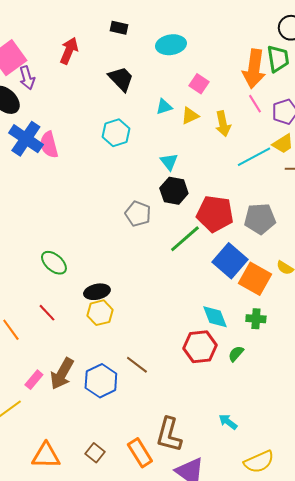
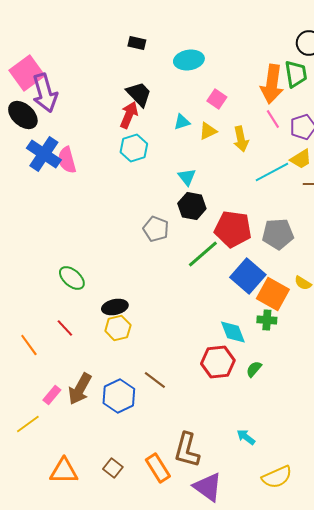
red arrow: (69, 51) -> (129, 115), moved
purple arrow: (27, 78) -> (45, 93), size x1.6
green cross: (256, 319) -> (267, 320), moved

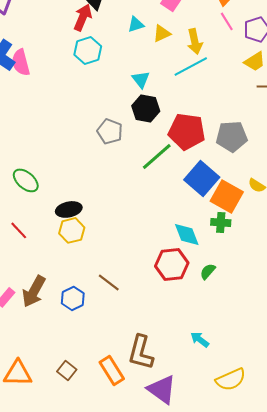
cyan line: (272, 172) -> (191, 66), moved
blue hexagon: (119, 396) -> (73, 298), size x0.7

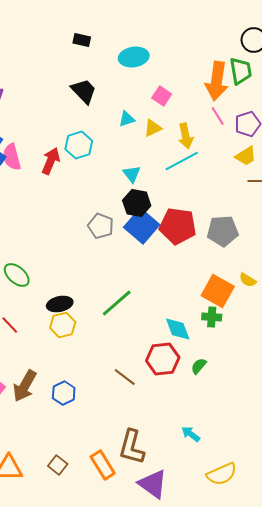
red arrow: (83, 17) -> (51, 161), moved
green line: (157, 156) -> (117, 303), moved
blue square: (202, 178) -> (142, 226), moved
brown line: (109, 282) -> (125, 377), moved

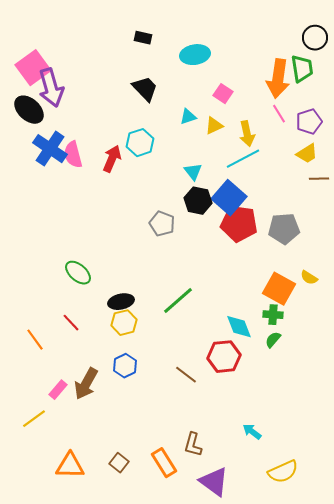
blue square: (142, 226) -> (229, 198), moved
green semicircle: (199, 366) -> (273, 340), moved
blue hexagon: (64, 393) -> (125, 366), moved
brown L-shape: (132, 447) -> (193, 445), size x0.7

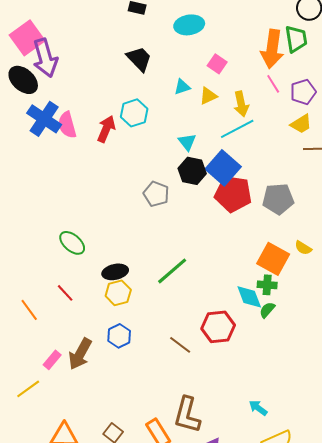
cyan diamond: (239, 327) -> (249, 297), moved
cyan arrow: (252, 432) -> (258, 408), moved
brown L-shape: (193, 445) -> (187, 415), size x1.5

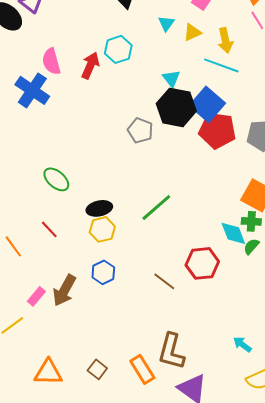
cyan triangle: (182, 87) -> (166, 23), turned -36
blue cross: (44, 119) -> (32, 90), moved
cyan line: (237, 129) -> (221, 65), turned 48
black hexagon: (192, 171) -> (176, 107), size x1.4

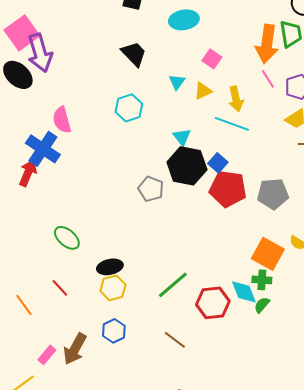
red arrow: (90, 65) -> (28, 173), moved
blue square: (207, 104) -> (218, 163), size x0.6
green line: (156, 207) -> (173, 285), moved
red hexagon: (202, 263) -> (213, 303), moved

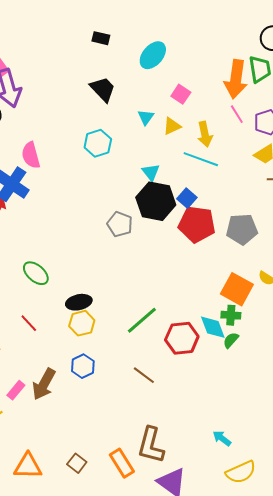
cyan ellipse: (184, 20) -> (153, 55), turned -40

